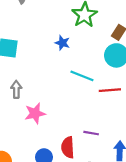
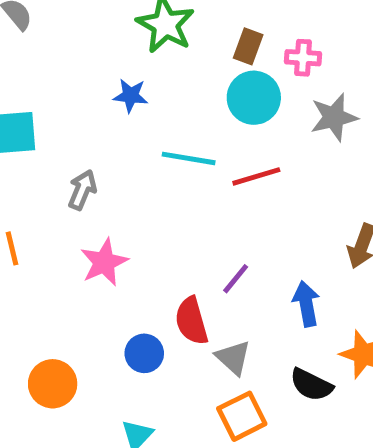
gray arrow: (16, 89) -> (82, 190), moved, turned 35
purple line: (91, 133) -> (236, 279), turned -48

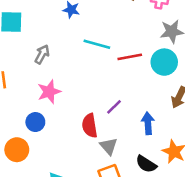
cyan circle: (254, 98) -> (164, 62), moved
blue circle: (144, 353) -> (35, 122), moved

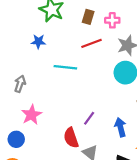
red line: (130, 57) -> (92, 43), moved
blue circle: (35, 122) -> (16, 139), moved

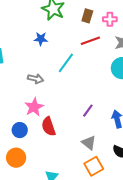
cyan line: (65, 67) -> (66, 63), turned -60
gray arrow: (20, 84) -> (36, 79), moved, turned 84
red semicircle: (71, 138) -> (48, 126), moved

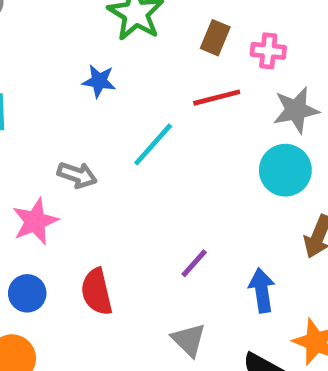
pink star: (34, 107) -> (35, 221), moved

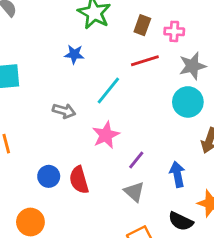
pink star: (35, 221) -> (106, 135), moved
blue circle: (27, 293) -> (49, 176), moved
gray triangle: (189, 340) -> (134, 192), moved

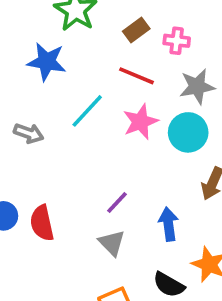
brown rectangle: (142, 25) -> (136, 30), turned 30
blue star: (74, 54) -> (47, 62), size x1.5
red line: (145, 61) -> (137, 76), turned 36
pink star: (106, 135) -> (140, 122), moved

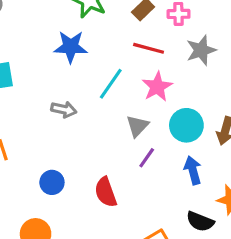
cyan circle: (188, 132) -> (186, 125), moved
red semicircle: (42, 223) -> (106, 192), moved
gray triangle: (112, 243) -> (137, 126), moved, turned 35

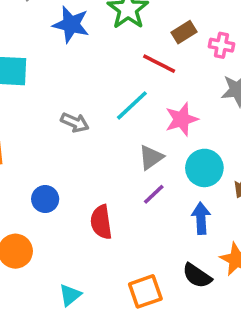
blue star: (71, 47) -> (71, 24), moved
red line: (149, 48) -> (159, 64), moved

